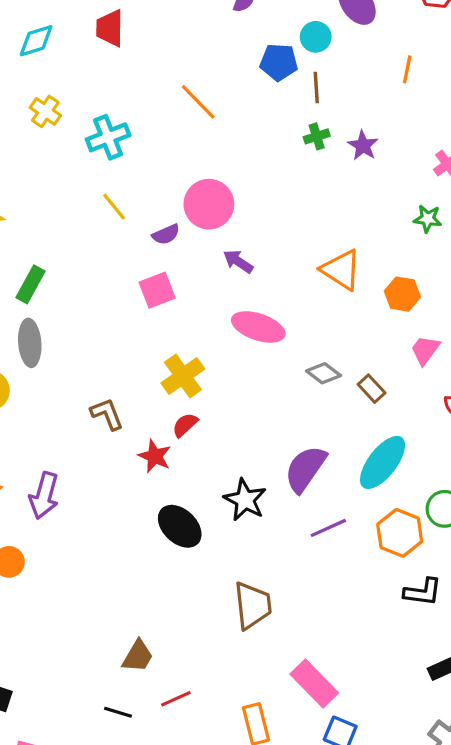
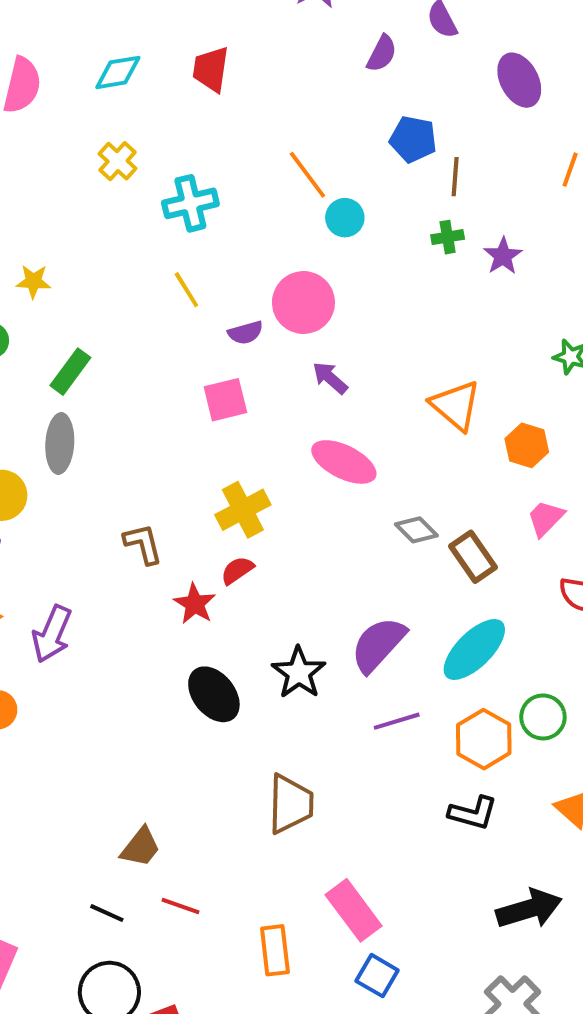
cyan circle: (316, 37) -> (345, 218), moved
brown rectangle: (372, 389) -> (473, 557), size x1.4
black L-shape: (423, 592) -> (473, 813), moved
red line: (176, 699) -> (180, 906), turned 36

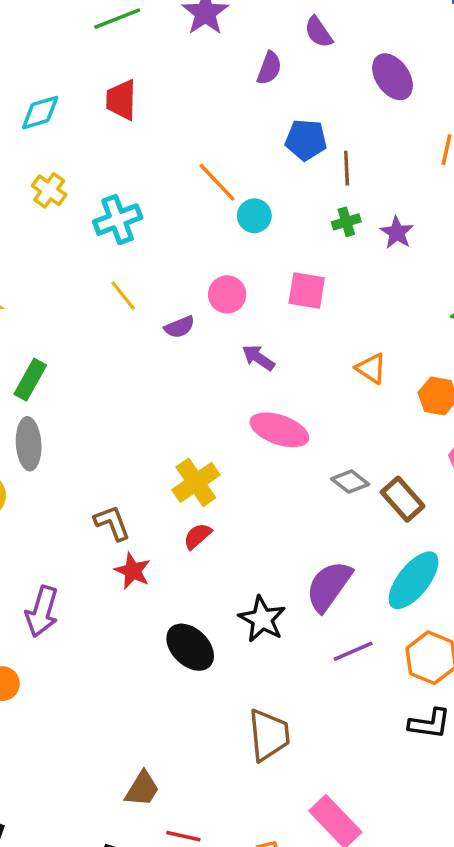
pink circle: (303, 303) -> (227, 294), size x0.7
pink square: (225, 400) -> (307, 291), moved, turned 30
orange triangle: (456, 405) -> (371, 368), size x0.7
red star: (195, 604) -> (133, 571), moved

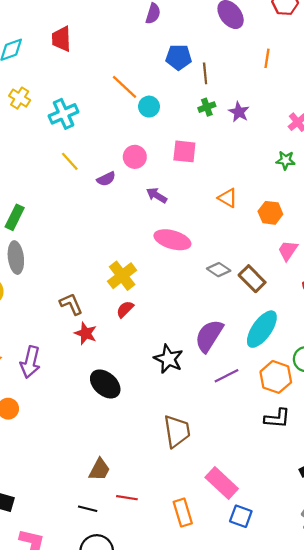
black ellipse: (190, 647) -> (105, 384), moved

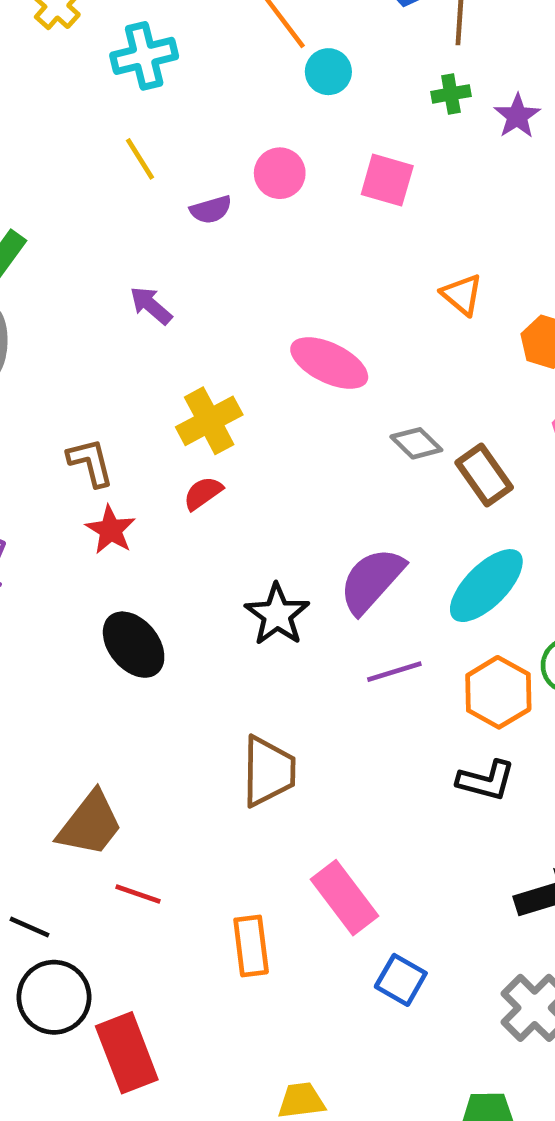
purple arrow: (157, 195) -> (151, 305), moved
brown trapezoid: (99, 470) -> (90, 824), size x1.4
black line: (88, 509) -> (30, 927), moved
blue square: (241, 516) -> (401, 980), moved

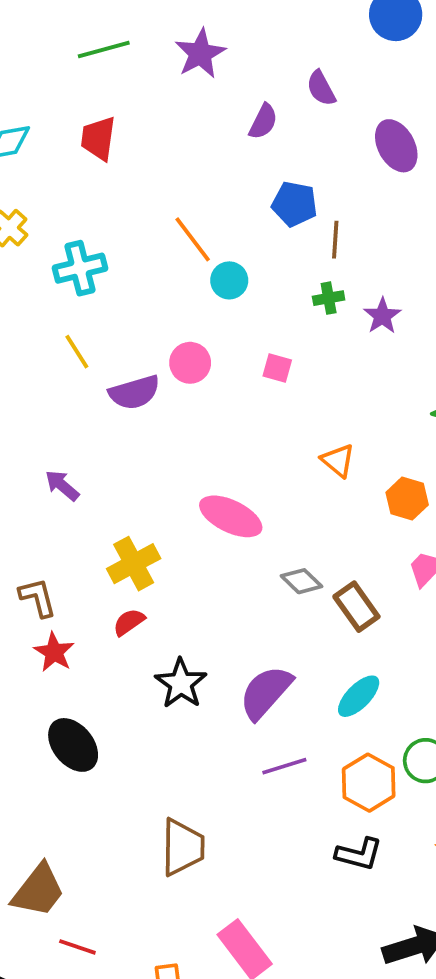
pink square: (387, 180) -> (277, 368), size x0.7
purple semicircle: (211, 210) -> (134, 392), size x1.5
purple arrow: (151, 305) -> (62, 485), moved
cyan ellipse: (486, 586) -> (359, 696), size x0.7
black star: (277, 615) -> (181, 683), moved

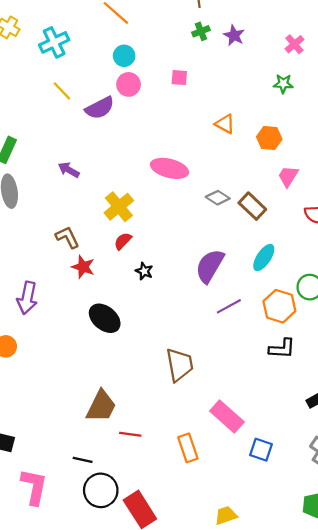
cyan circle: (229, 280) -> (124, 56), moved
black star: (181, 683) -> (144, 271), moved, size x0.6

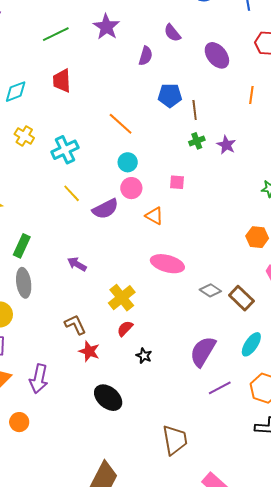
orange triangle: (225, 124) -> (154, 216), moved

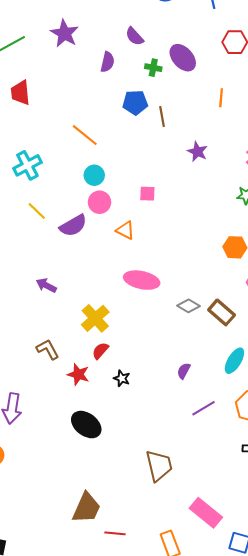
green cross: (197, 141) -> (153, 68), moved, turned 35
red star: (89, 351) -> (78, 374), moved
purple semicircle: (203, 351) -> (184, 371), size x0.5

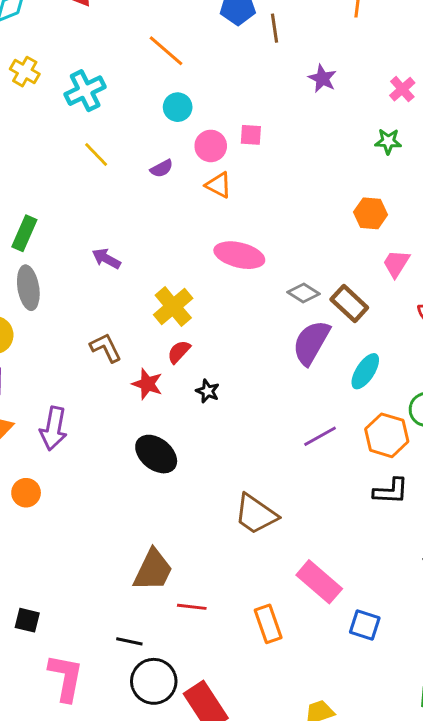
pink circle: (100, 202) -> (211, 146), moved
purple semicircle: (73, 226) -> (162, 168), moved, size x0.6
purple semicircle: (184, 371) -> (311, 342), moved, size x2.0
brown trapezoid: (159, 466) -> (256, 514), turned 136

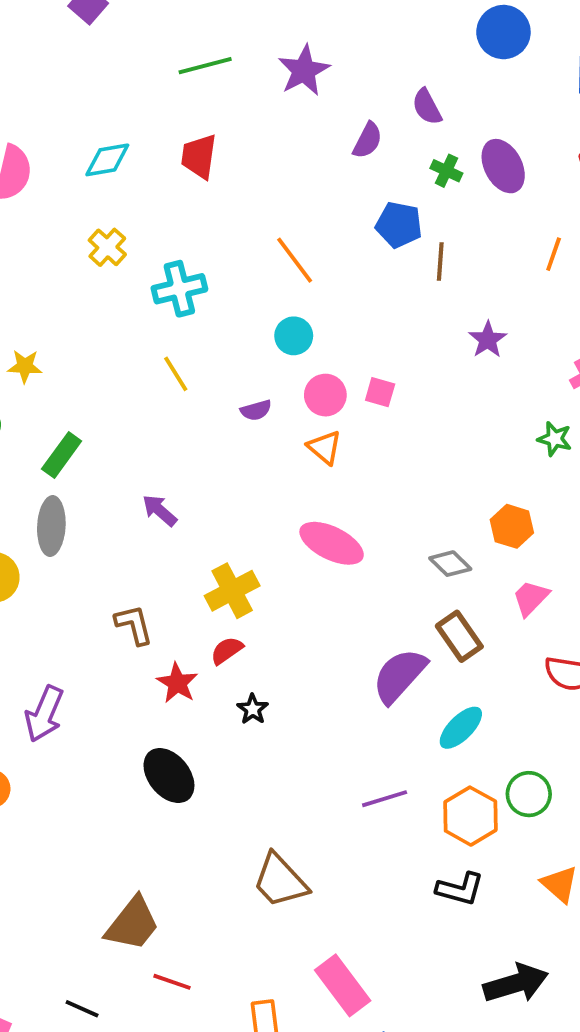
gray diamond: (303, 293) -> (450, 564), moved

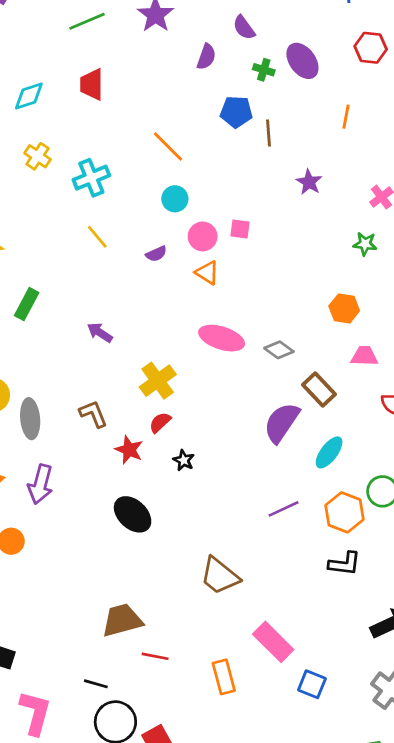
gray ellipse: (51, 526) -> (30, 419), moved
gray diamond: (450, 564) -> (279, 350), moved
pink trapezoid: (531, 598) -> (364, 356), turned 56
brown trapezoid: (132, 924) -> (122, 620), turned -135

